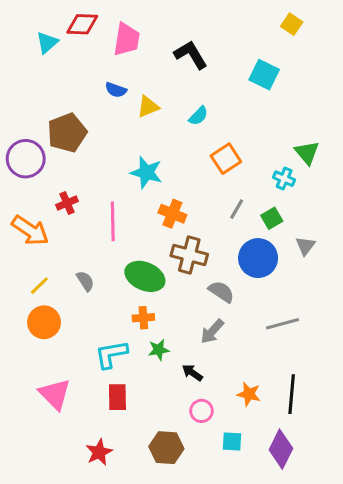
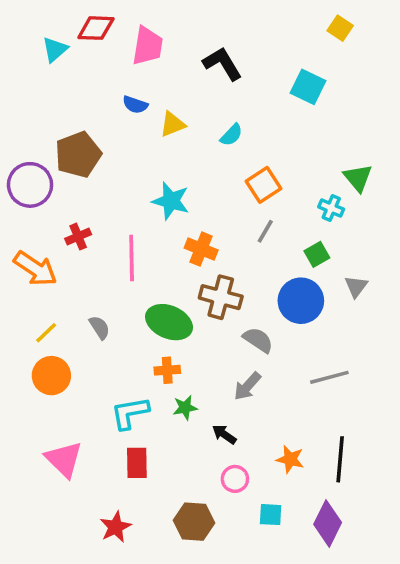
gray line: (237, 209) -> (265, 231), moved

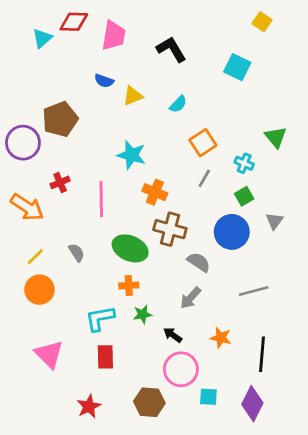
cyan cross: (331, 208) -> (244, 163), moved
orange star: (290, 459) -> (221, 338), moved
pink circle: (235, 479) -> (181, 369), size x1.6

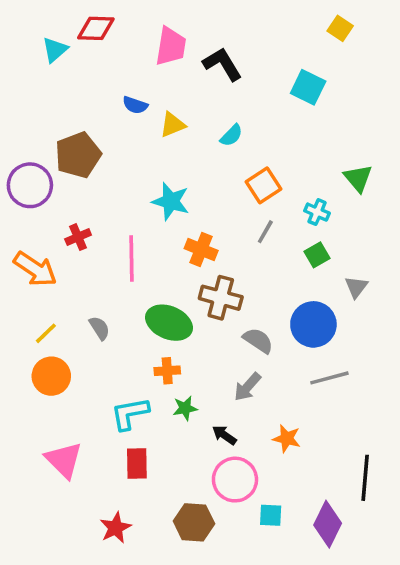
pink trapezoid: (114, 35) -> (171, 46), moved
blue circle: (232, 232) -> (313, 324), moved
black line: (262, 354) -> (365, 478), moved

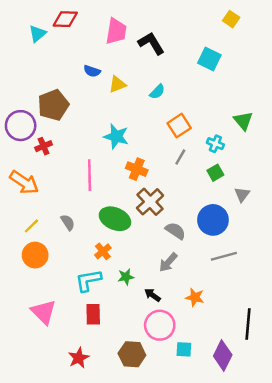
red cross: (78, 237) -> (44, 146), moved
brown cross: (221, 298) -> (150, 202), turned 32
orange cross: (167, 371) -> (103, 251), moved, turned -35

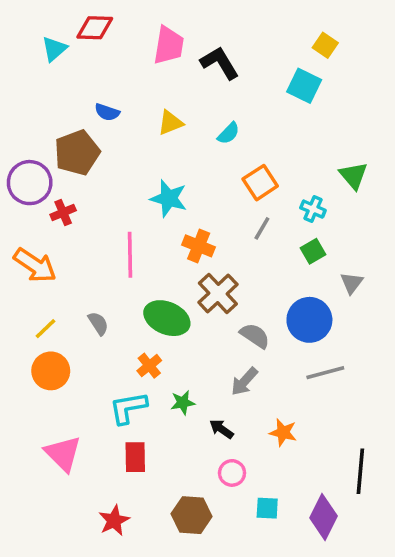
yellow square: (231, 19) -> (325, 45), moved
blue semicircle: (92, 71) -> (107, 112), moved
pink circle: (160, 325) -> (232, 473), size x0.6

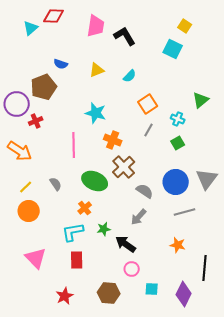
green triangle: (353, 176) -> (201, 100), turned 30
gray triangle: (352, 283) -> (207, 179), moved, size x1.6
black arrow: (221, 429) -> (126, 244), size x1.5
orange star: (283, 432) -> (178, 245), moved

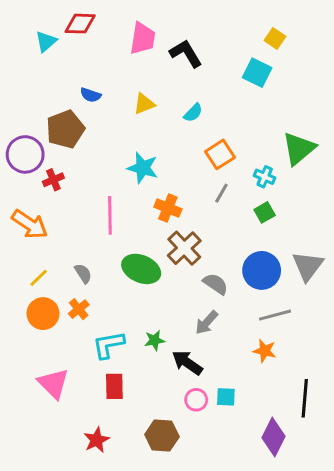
green triangle: (201, 100) -> (299, 149), size x1.4
orange cross: (85, 208) -> (79, 309), moved
orange star: (178, 245) -> (265, 351), moved
cyan square: (152, 289) -> (226, 397), moved

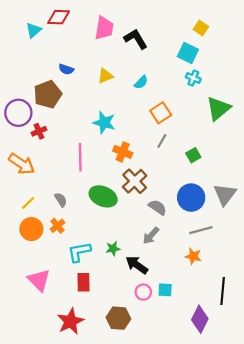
cyan cross: (265, 177) -> (193, 78), moved
red star: (97, 440) -> (71, 321), size x1.4

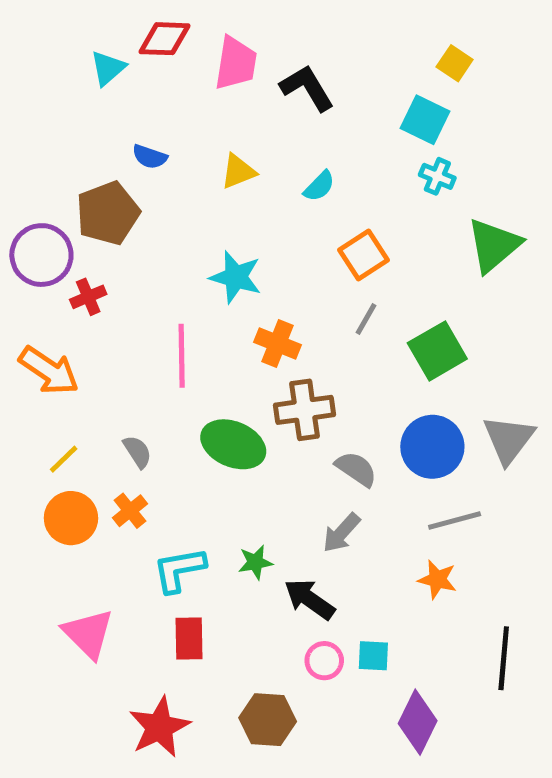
red diamond: (59, 17) -> (164, 39), moved
cyan triangle: (34, 30) -> (108, 68), moved
green square: (193, 155) -> (437, 351), size x1.6
brown cross: (135, 181) -> (305, 410), turned 35
purple diamond: (200, 319) -> (418, 722), moved

